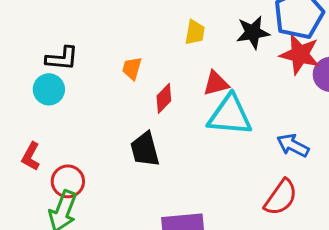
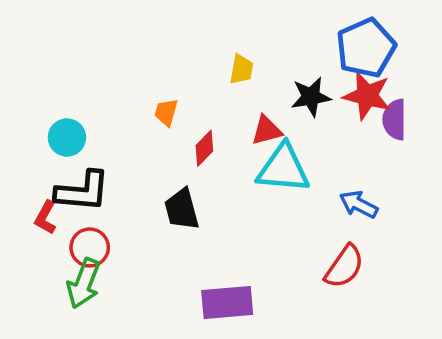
black star: (253, 32) -> (311, 97), moved
black L-shape: (62, 58) -> (82, 191), moved, size x1.4

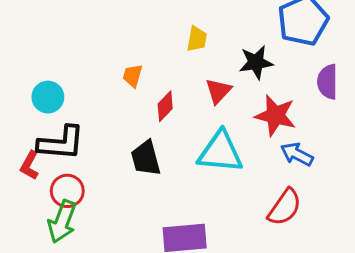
red star: (367, 96) -> (275, 115), moved
red triangle: (267, 130) -> (218, 91), turned -32
cyan triangle: (283, 169) -> (220, 152), moved

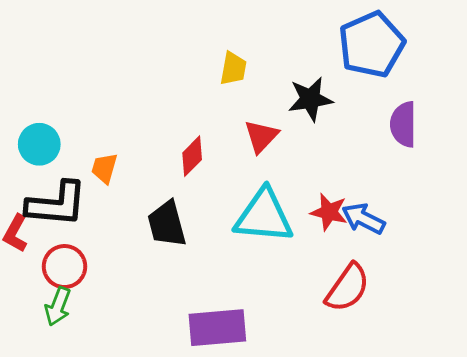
orange trapezoid: (133, 76) -> (104, 168), moved
red star: (275, 115) -> (329, 212), moved, size x0.7
green arrow: (62, 222) -> (58, 306), size x0.7

